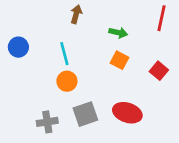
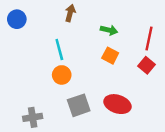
red line: (162, 18) -> (149, 39), moved
blue circle: (18, 47) -> (17, 19), moved
gray cross: (47, 122) -> (33, 117), moved

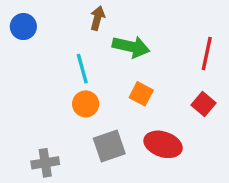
green arrow: (109, 30) -> (131, 47), moved, size x1.5
orange square: (110, 56) -> (141, 94), moved
red square: (147, 65) -> (203, 104), moved

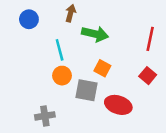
blue circle: (23, 27) -> (29, 19), moved
gray square: (109, 146) -> (86, 90), moved, turned 30
gray cross: (45, 163) -> (45, 116), moved

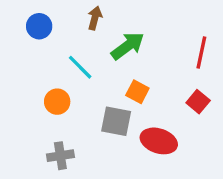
green arrow: (95, 34) -> (128, 46), turned -50
cyan line: (60, 50) -> (80, 67), turned -30
orange circle: (62, 76) -> (57, 102), moved

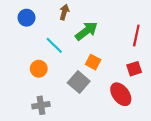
red square: (198, 102) -> (134, 69), turned 32
gray square: (116, 121) -> (79, 82), turned 30
red ellipse: (159, 141) -> (121, 94), moved, turned 35

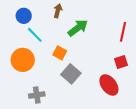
cyan line: (54, 45) -> (35, 35), moved
orange square: (93, 62) -> (60, 53), moved
orange circle: (39, 69) -> (23, 60), moved, size x1.5

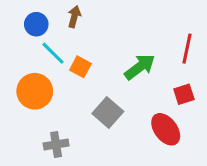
brown arrow: (58, 11) -> (74, 17), moved
green arrow: (78, 28) -> (140, 67), moved
orange square: (60, 53) -> (80, 67), moved

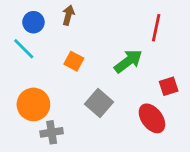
red line: (187, 49) -> (156, 28), moved
cyan line: (53, 53) -> (24, 49), moved
orange circle: (35, 91) -> (33, 104), moved

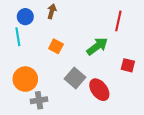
cyan line: (24, 49) -> (18, 37), turned 36
red square: (169, 86) -> (128, 65), turned 32
red ellipse: (152, 118) -> (99, 90), moved

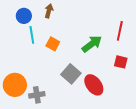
red line: (118, 21) -> (120, 31), moved
cyan line: (18, 37) -> (32, 35), moved
orange circle: (25, 79) -> (15, 85), moved

